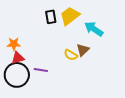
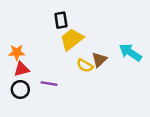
yellow trapezoid: (70, 16) -> (72, 39), moved
cyan arrow: (94, 29) -> (130, 52), moved
black circle: (17, 75) -> (20, 90), size x0.6

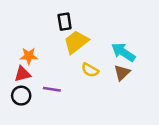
orange star: (17, 52) -> (29, 56), moved
cyan arrow: (130, 52) -> (123, 52), moved
brown triangle: (99, 60) -> (122, 73), moved

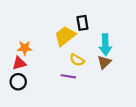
black rectangle: (65, 22) -> (82, 23), moved
cyan arrow: (123, 52) -> (105, 45), turned -126
purple line: (52, 89) -> (68, 76), moved

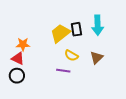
black rectangle: (82, 23) -> (76, 29), moved
cyan arrow: (105, 45) -> (98, 25), moved
red triangle: (19, 63) -> (18, 59), turned 40

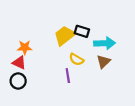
cyan arrow: (98, 25) -> (105, 43), moved, turned -90
black rectangle: (76, 29) -> (82, 31), turned -64
purple line: (63, 71) -> (68, 76), turned 72

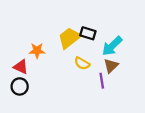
cyan arrow: (105, 43) -> (112, 46), turned 138
orange star: (25, 48) -> (37, 51), moved
purple line: (68, 76) -> (102, 81), moved

